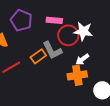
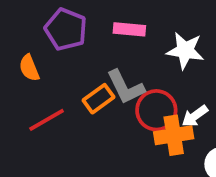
red circle: (68, 35) -> (156, 110), moved
white arrow: (82, 59) -> (195, 116), moved

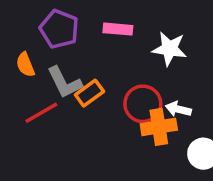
gray L-shape: (126, 87) -> (65, 82), moved
white arrow: (195, 116) -> (178, 109), turned 50

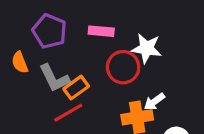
red circle: (143, 104) -> (123, 67), moved
white arrow: (178, 109) -> (154, 102), turned -50
red line: (41, 113) -> (68, 113), moved

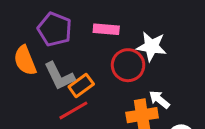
orange semicircle: (20, 62) -> (25, 60), size x1.4
white arrow: (154, 102) -> (159, 100), turned 75

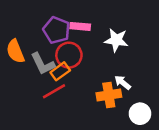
purple pentagon: (55, 29) -> (56, 30), moved
red circle: (128, 65) -> (69, 55), moved

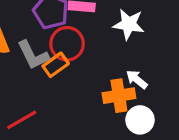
red line: (54, 91) -> (22, 120), moved
white circle: (140, 114) -> (140, 120), moved

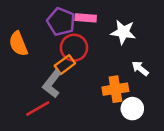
gray L-shape: (33, 55) -> (52, 84), moved, turned 64
white arrow: (137, 79) -> (140, 68), moved

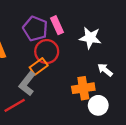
pink rectangle: (86, 18) -> (57, 25), turned 60

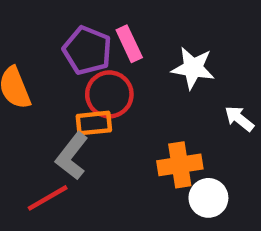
orange rectangle: (39, 66) -> (94, 123), turned 30
white arrow: (105, 70) -> (239, 119), moved

